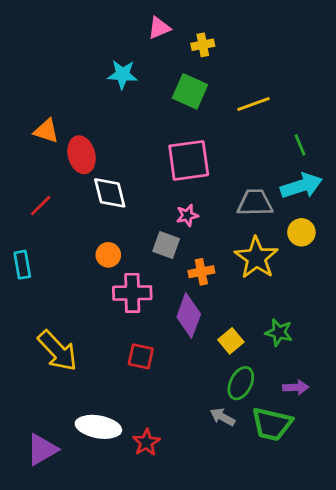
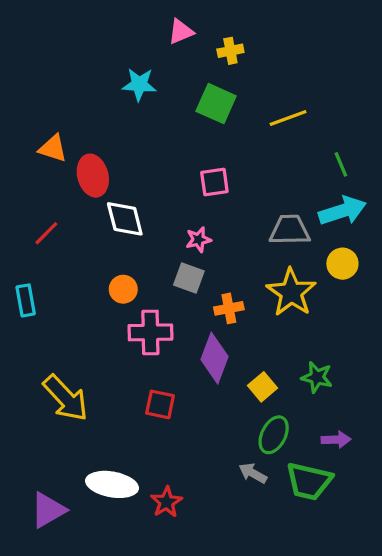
pink square: (189, 160) -> (214, 182), size x0.6
pink star: (187, 215) -> (198, 240), moved

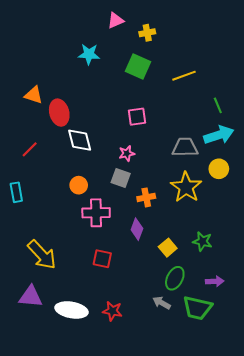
purple diamond: (214, 358) -> (137, 229), size x0.7
red star: (166, 502) -> (112, 311), moved, turned -30
purple triangle: (48, 510) -> (31, 297), moved, turned 35

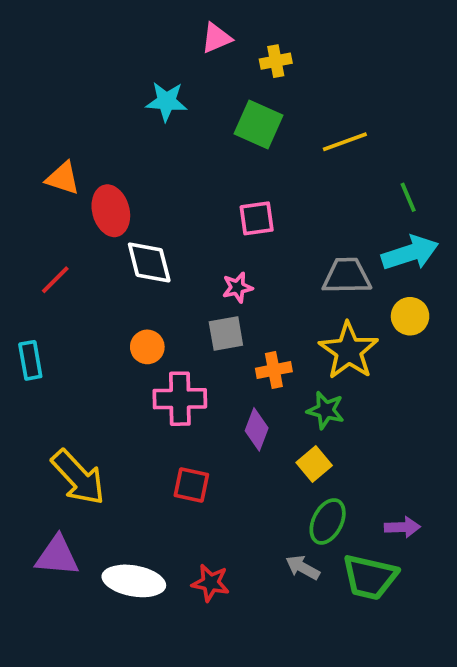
gray square: (121, 178) -> (226, 334), turned -30
green star: (202, 241) -> (326, 410), moved

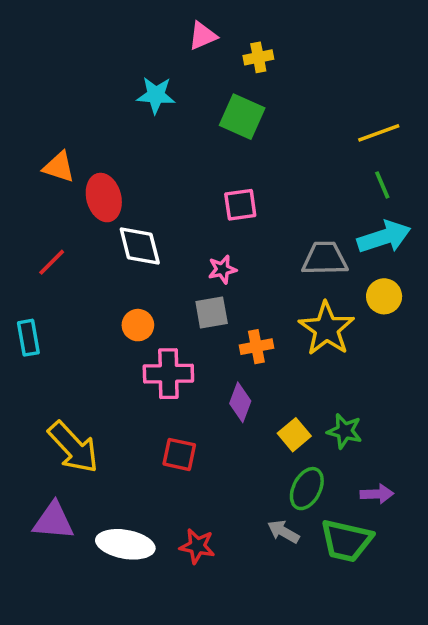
yellow line: (345, 142) -> (379, 133), moved
green star: (326, 410) -> (345, 431), moved

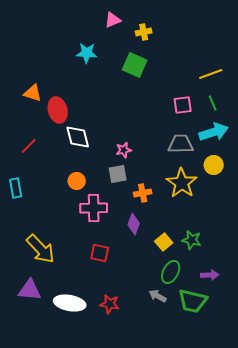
pink square: (240, 205) -> (183, 105), moved

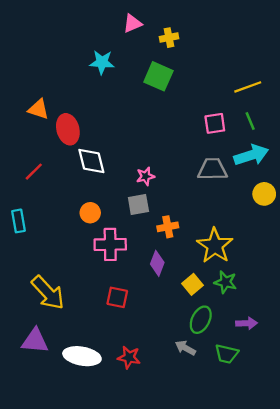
yellow circle: (214, 165) -> (264, 194), moved
yellow star: (182, 183) -> (215, 246), moved
green trapezoid: (193, 301) -> (227, 354), size x0.7

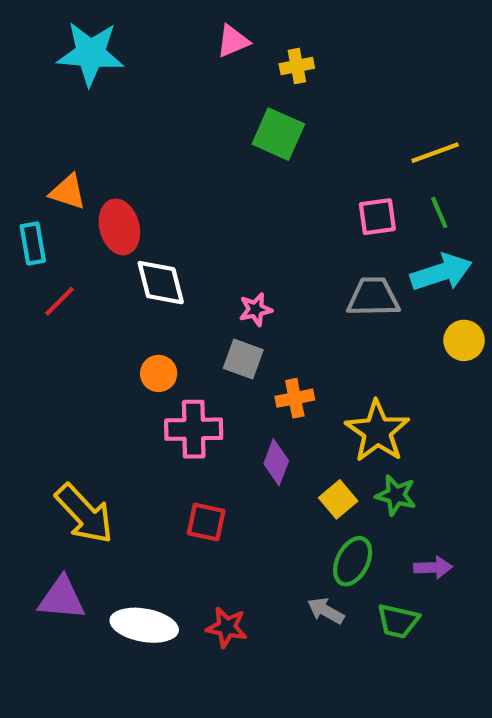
cyan star: (102, 62) -> (91, 54), moved, size x1.5
gray square: (138, 204) -> (243, 359), turned 30
cyan rectangle: (19, 221) -> (33, 243), moved

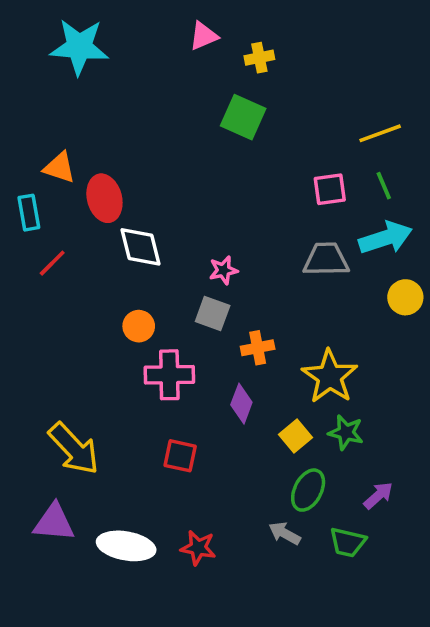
purple arrow: (433, 567) -> (378, 495), turned -40

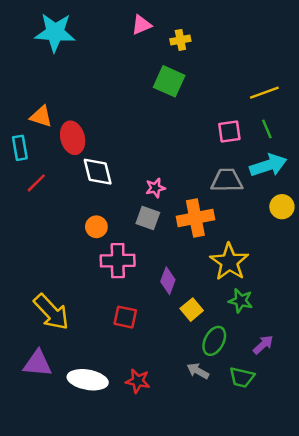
orange cross: (258, 348) -> (195, 218), moved, size x1.6
yellow square: (295, 436) -> (192, 310), moved

